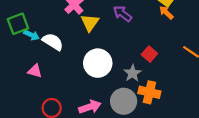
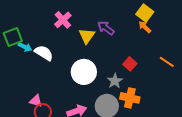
yellow triangle: (90, 23) -> (87, 36), moved
pink triangle: (35, 71) -> (36, 101), moved

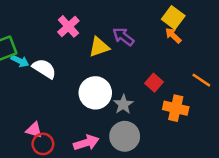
yellow triangle: (87, 36) -> (99, 47), turned 36
gray star: (115, 81) -> (123, 104), moved
orange cross: (130, 98) -> (176, 108), moved

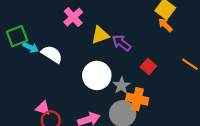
purple arrow: (123, 37) -> (121, 43), moved
orange cross: (176, 108) -> (137, 99), moved

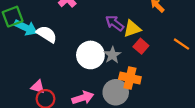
yellow triangle: (100, 35) -> (132, 29), moved
cyan arrow: (31, 47) -> (26, 28), size x1.5
gray star: (121, 86) -> (112, 55), moved

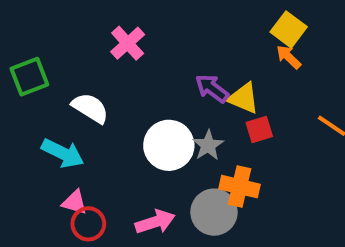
cyan arrow: (26, 28) -> (63, 153), moved
yellow triangle: (132, 29) -> (243, 98), turned 42
red square: (141, 46) -> (259, 130), turned 32

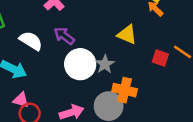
purple arrow: (212, 88) -> (64, 36), moved
red square: (259, 130) -> (160, 58), moved, turned 35

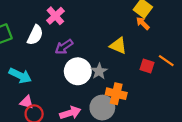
purple arrow: (64, 36) -> (64, 47), turned -72
white semicircle: (31, 41) -> (35, 35), moved, turned 84

